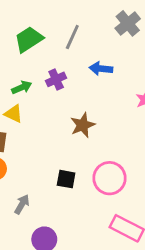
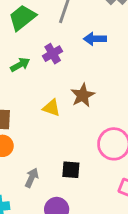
yellow triangle: (14, 114) -> (51, 108), moved
black square: (66, 179) -> (71, 170), moved

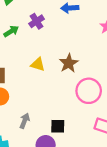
brown star: (83, 95) -> (69, 63), moved
black square: (71, 170) -> (58, 126), moved

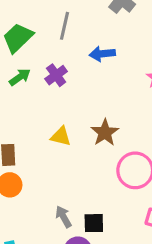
green arrow: (11, 31) -> (20, 77), moved
gray arrow: (25, 121) -> (63, 217), moved, turned -48

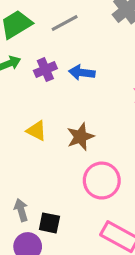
gray line: (65, 26) -> (65, 23), turned 36
blue arrow: (102, 54) -> (82, 73), moved

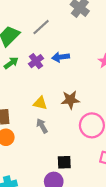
brown star: (80, 137) -> (70, 100), turned 30
gray arrow: (21, 210) -> (42, 126), moved

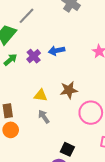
gray line: (41, 27) -> (27, 16), moved
black square: (64, 162) -> (67, 149), turned 32

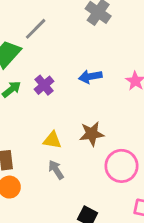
blue arrow: (57, 51) -> (90, 77), moved

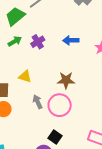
yellow triangle: (52, 140) -> (25, 77), moved
pink circle: (122, 166) -> (60, 105), moved

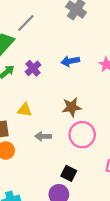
gray arrow: (38, 102) -> (43, 136), turned -56
pink circle: (60, 105) -> (82, 135), moved

